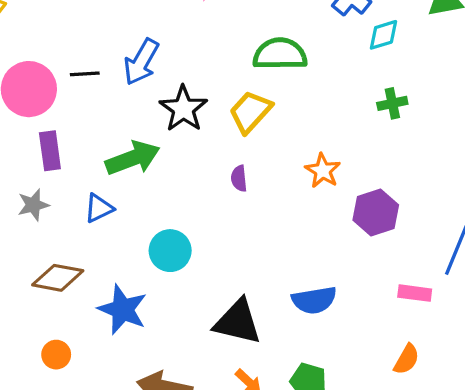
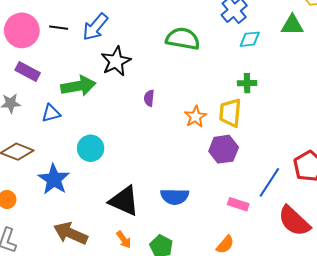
yellow trapezoid: (250, 112) -> (230, 113), moved, turned -48
purple rectangle: (50, 151) -> (28, 71), turned -65
purple semicircle: (239, 178) -> (149, 98), moved

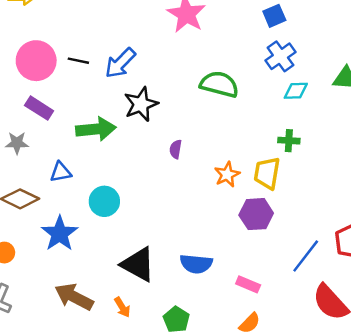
blue triangle: (51, 113) -> (61, 172), moved
pink rectangle: (238, 204) -> (248, 284), moved
orange arrow: (124, 240) -> (122, 307), moved

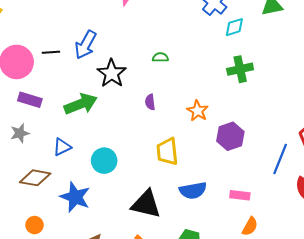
green semicircle: (219, 84) -> (160, 57), moved, size x0.5
green cross: (289, 141) -> (240, 69), size x1.4
yellow trapezoid: (267, 173) -> (167, 152), moved

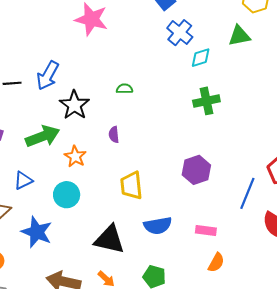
orange star: (198, 111) -> (75, 156), moved

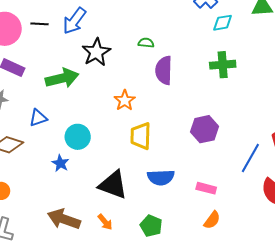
purple semicircle: (114, 135) -> (164, 70), moved, size x1.8
orange star: (75, 156) -> (125, 100), moved
blue star: (37, 232) -> (60, 163), moved, size x0.6

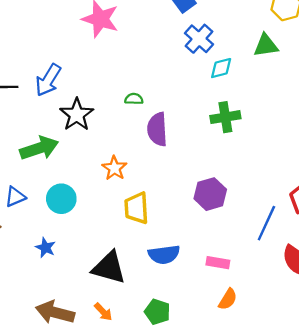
cyan circle: (78, 137) -> (61, 199), moved

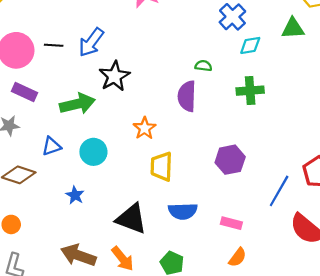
green semicircle: (134, 99) -> (203, 66), moved
orange arrow: (103, 312) -> (123, 259), size x1.4

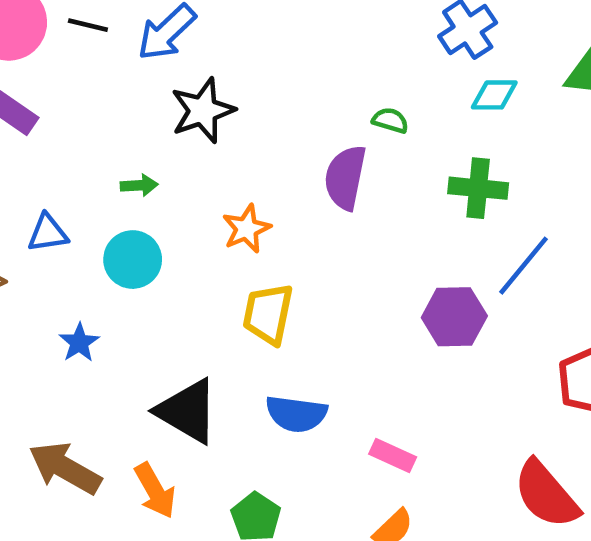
green arrow: (77, 104) -> (139, 185), moved, size x0.5
purple hexagon: (230, 160) -> (454, 317), moved
blue line: (279, 191) -> (523, 266), moved

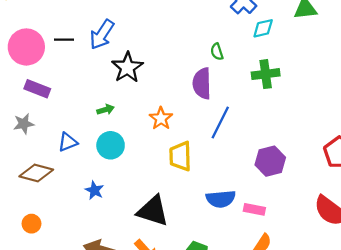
green semicircle: (390, 120) -> (217, 52), turned -112
blue line: (523, 266) -> (220, 122), moved
purple hexagon: (454, 317) -> (270, 161), moved
blue semicircle: (296, 414) -> (221, 199), moved

